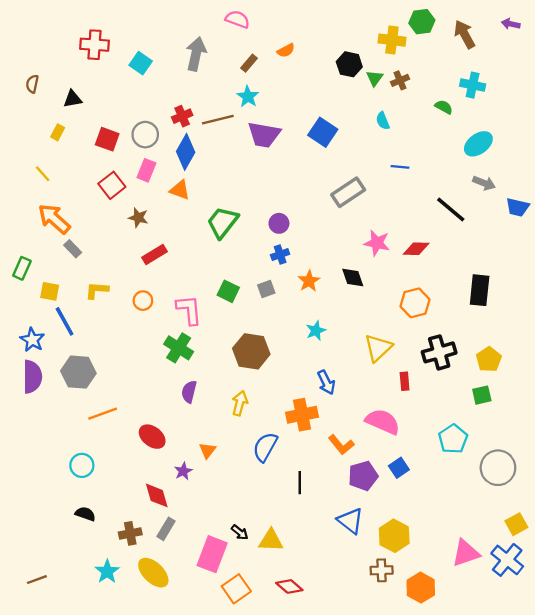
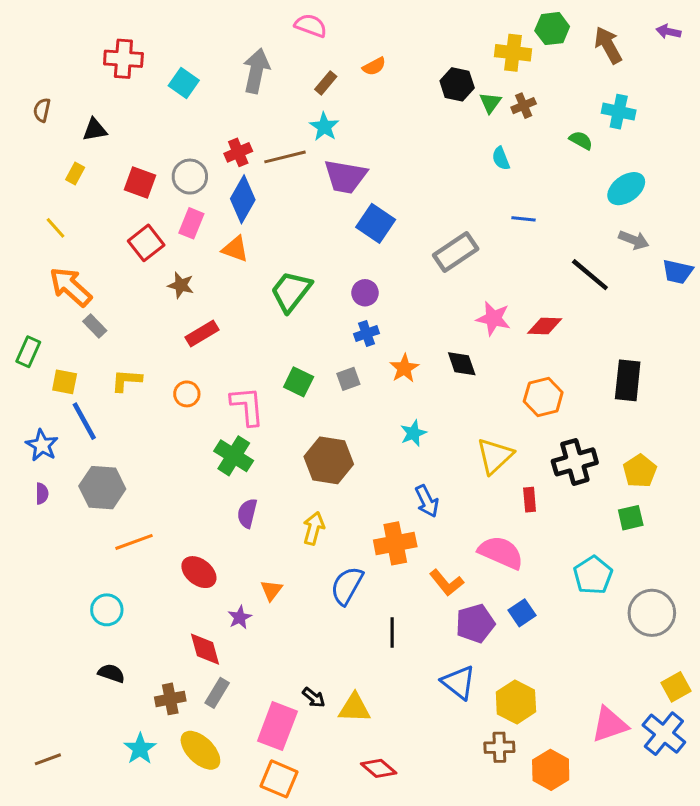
blue square: (323, 132) -> (376, 223), moved
purple semicircle: (32, 377) -> (42, 494), size x0.5
orange square: (236, 589) -> (279, 779), moved, turned -32

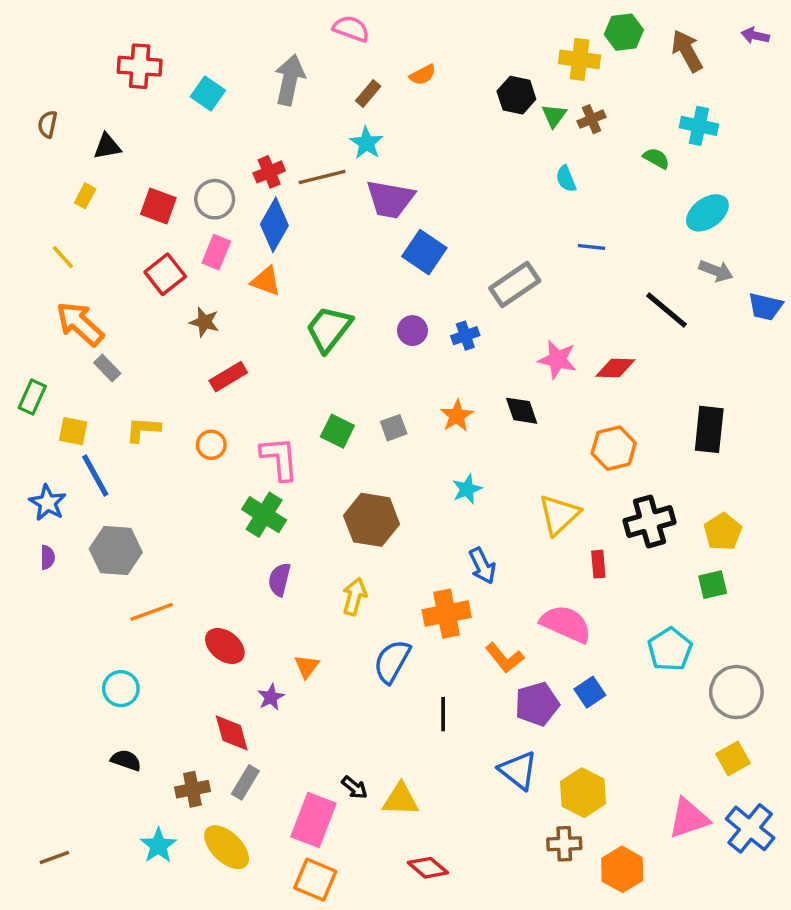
blue cross: (367, 334) -> (465, 336), moved
yellow square: (676, 687) -> (733, 759), moved

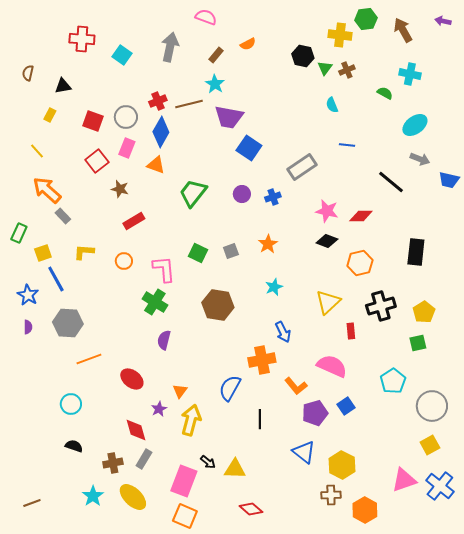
black diamond: (522, 411) -> (327, 241), moved, turned -50
yellow square: (73, 431) -> (43, 253), turned -30
yellow arrow: (354, 597) -> (191, 420), moved, size x1.4

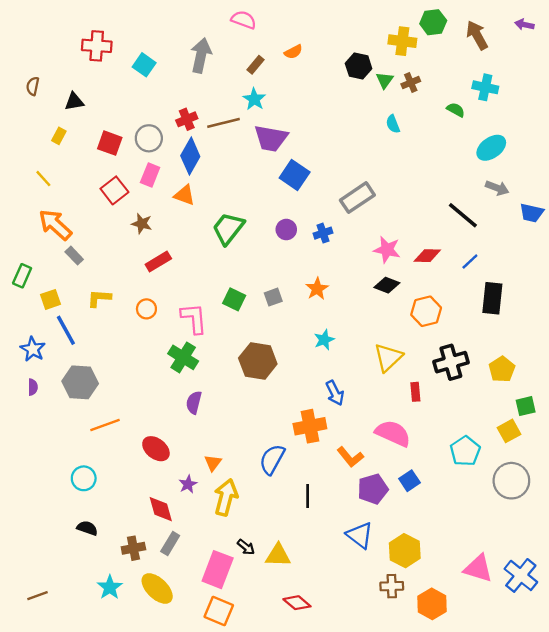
blue line: (347, 145) -> (470, 261), moved, turned -49
green square: (418, 343) -> (526, 406), moved
yellow square: (430, 445) -> (509, 431), moved
pink triangle: (404, 480) -> (478, 568), turned 36

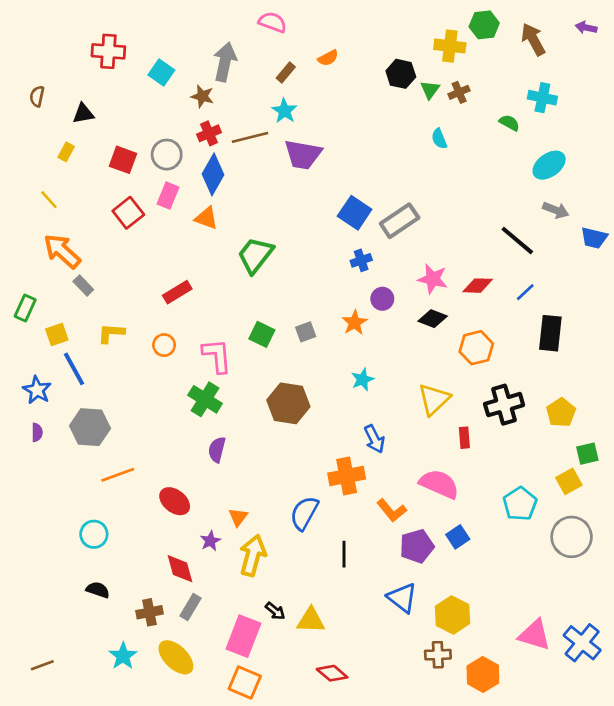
blue square: (295, 175) -> (355, 213), moved
brown star: (142, 224) -> (202, 96), moved
purple circle: (286, 230) -> (382, 299), moved

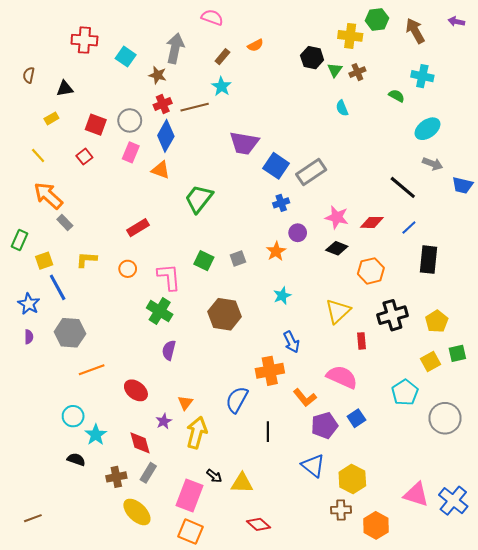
yellow rectangle: (66, 152) -> (51, 118), turned 32
purple trapezoid: (303, 155) -> (244, 143), moved
red square: (128, 213) -> (84, 157), moved, size x0.7
yellow square: (569, 481) -> (431, 362), moved
cyan star: (123, 656) -> (96, 435), moved

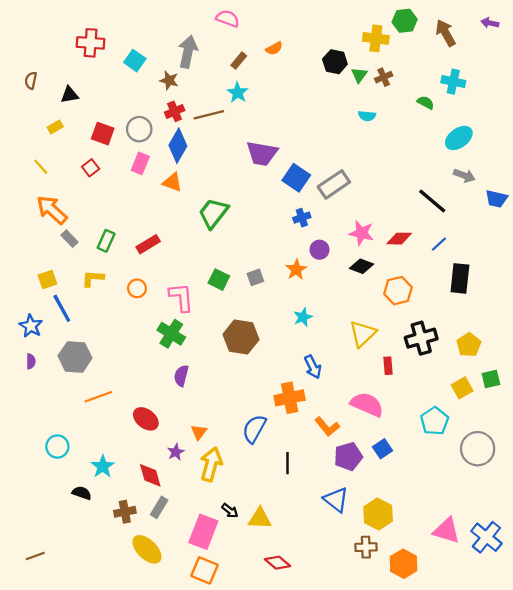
cyan semicircle: (342, 108) -> (367, 116), turned -63
green rectangle: (19, 240) -> (106, 241), moved
cyan circle: (73, 416) -> (57, 447), moved

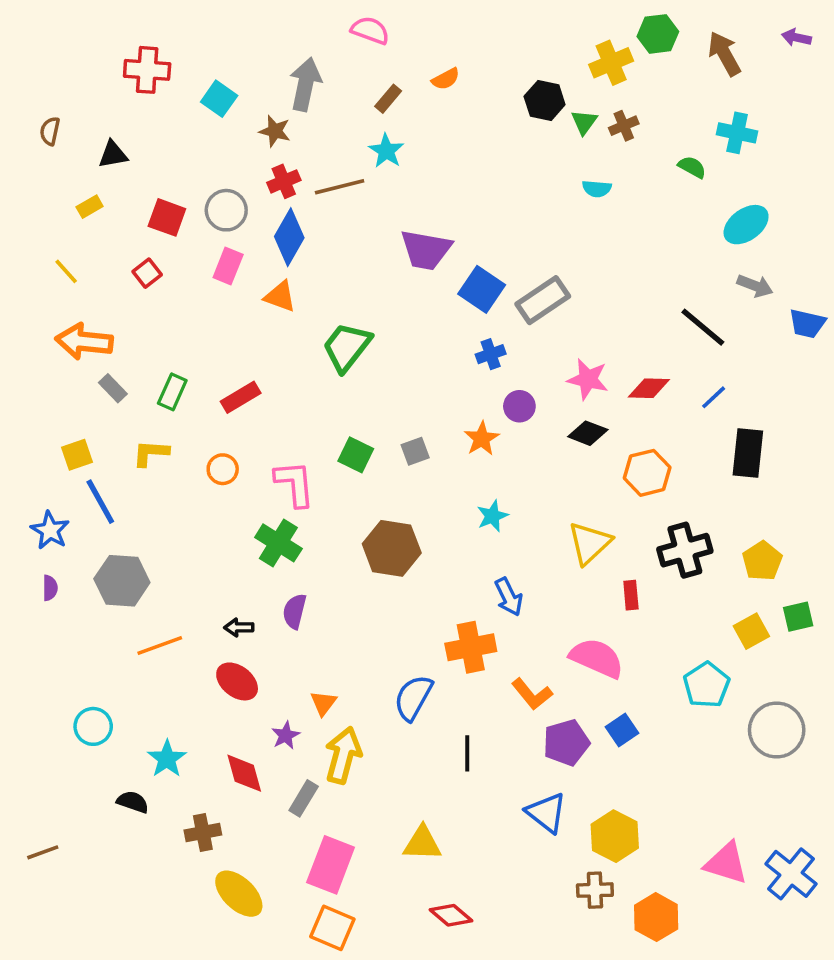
yellow cross: (376, 38) -> (611, 63), turned -30
orange arrow: (52, 210) -> (84, 342), turned -36
gray rectangle: (159, 507) -> (304, 798), moved
black arrow: (230, 511) -> (239, 627), moved, turned 140
brown line: (35, 556) -> (43, 852), moved

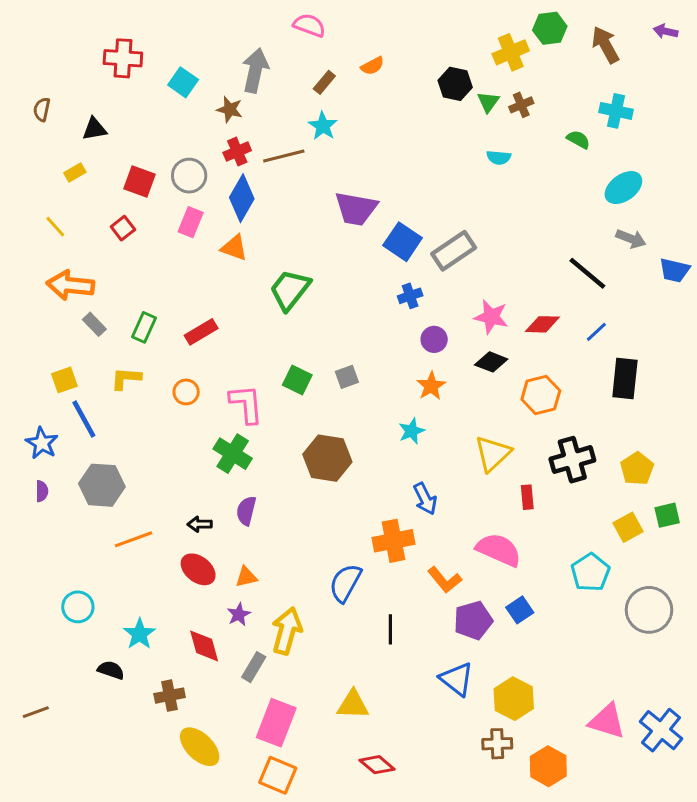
orange star: (482, 439) -> (431, 386), moved
orange triangle: (323, 703) -> (246, 577), moved, turned 40

